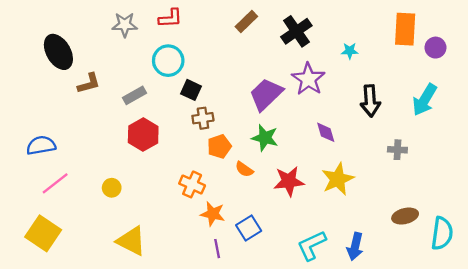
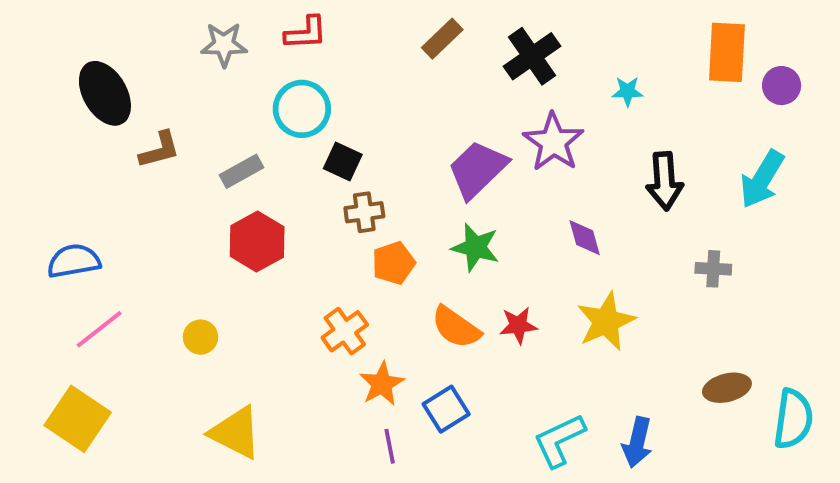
orange semicircle: (244, 169) -> (456, 327), moved, size x1.5
red star: (289, 181) -> (518, 325), size x0.7
orange cross: (192, 184) -> (345, 331), turned 30
orange star: (213, 214) -> (382, 384), turned 30

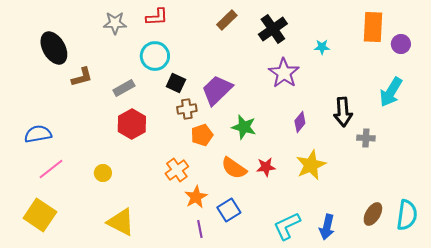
purple trapezoid: (477, 169) -> (217, 90), moved
black arrow: (665, 181) -> (343, 112), moved
purple diamond: (585, 238) -> (300, 122), turned 55
brown ellipse: (727, 388) -> (373, 214), moved, turned -45

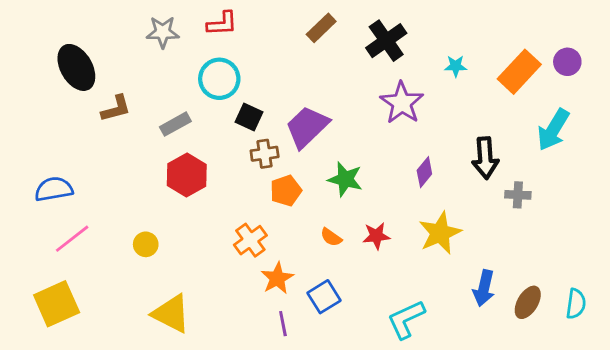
orange rectangle: (373, 27) -> (519, 72), moved, turned 40
orange semicircle: (234, 168) -> (331, 237), size x0.6
yellow square: (40, 215) -> (57, 304), turned 32
cyan semicircle: (407, 215) -> (576, 304), size x0.7
blue arrow: (327, 227) -> (484, 288), moved

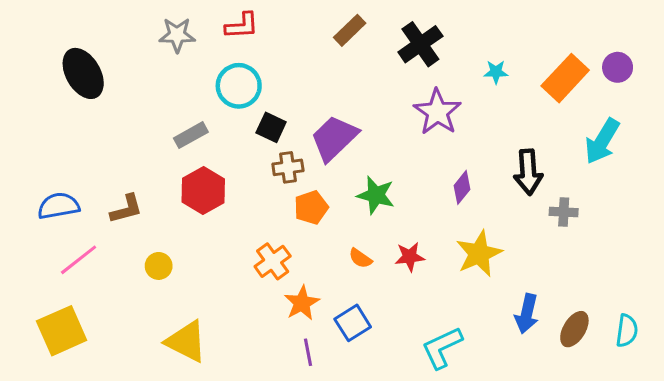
brown L-shape: (116, 108) -> (126, 209), moved

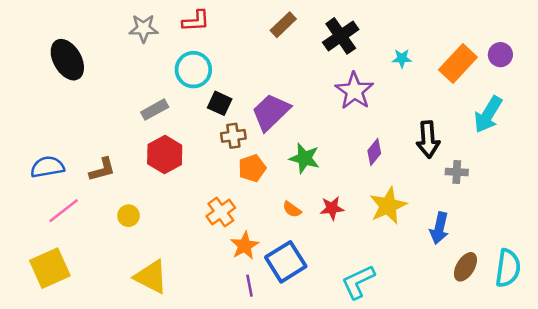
blue arrow: (527, 314) -> (439, 228), moved
blue square: (353, 323) -> (286, 262), size x1.4
cyan semicircle: (627, 331) -> (508, 268), size x1.4

